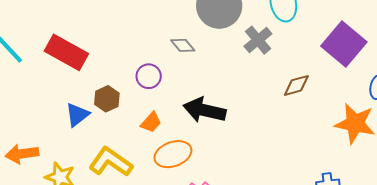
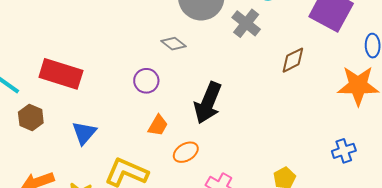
brown hexagon: (107, 99) -> (31, 118), moved
black arrow: (205, 110) -> (208, 103), turned -69
orange ellipse: (173, 154) -> (186, 152), size x0.7

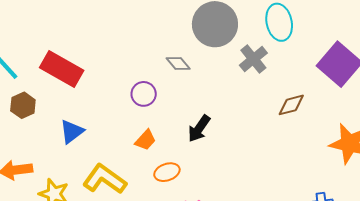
black arrow: (208, 103) -> (199, 129), size x0.7

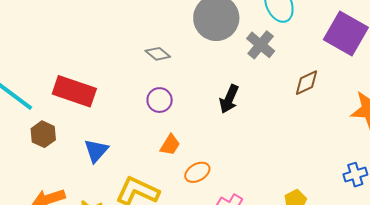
gray diamond: (178, 64) -> (158, 54), moved
black arrow: (199, 129) -> (229, 99), moved

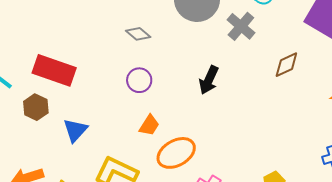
brown hexagon: (43, 134) -> (36, 107), moved
orange ellipse: (197, 172) -> (176, 153), size x1.5

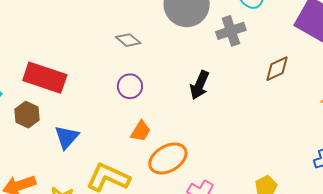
gray cross: (241, 26) -> (231, 31), turned 32

